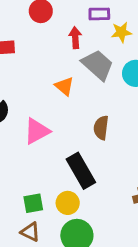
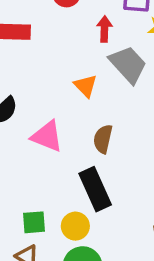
brown semicircle: (101, 128) -> (103, 139), moved
pink triangle: (37, 131) -> (47, 136), turned 44

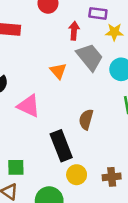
brown semicircle: (103, 139) -> (86, 119), moved
yellow circle: (75, 226) -> (77, 175), moved

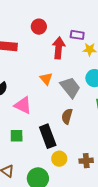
red arrow: (74, 31) -> (59, 48), size x1.5
gray trapezoid: (90, 57) -> (70, 87), moved
green square: (16, 167) -> (17, 136), moved

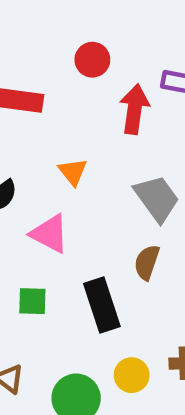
orange triangle: (46, 79) -> (73, 172), moved
yellow circle: (59, 159) -> (132, 375), moved

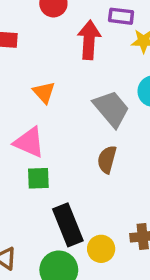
green square: (32, 301) -> (38, 178), moved
black rectangle: (102, 305) -> (68, 225), moved

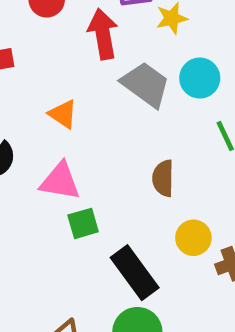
gray trapezoid: (111, 109) -> (146, 85), moved
yellow circle: (101, 249) -> (193, 238), moved

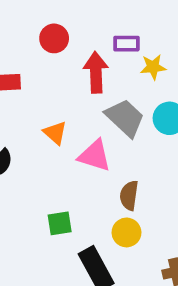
pink triangle: (60, 181) -> (95, 156), moved
yellow circle: (193, 238) -> (126, 232), moved

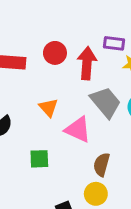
red circle: (54, 38) -> (55, 53), moved
green square: (60, 223) -> (39, 159), moved

